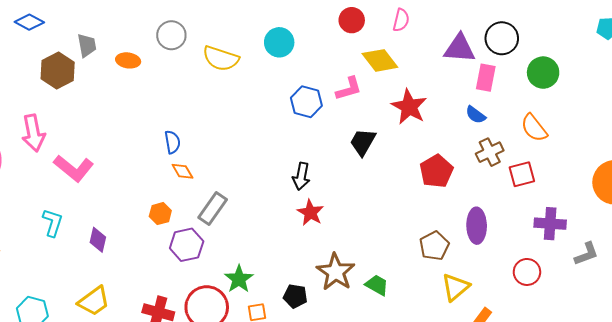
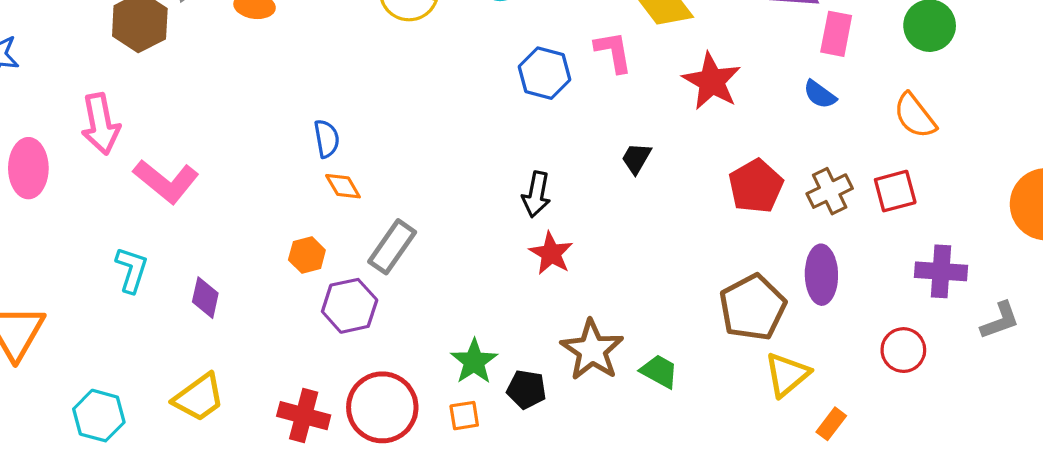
pink L-shape: (349, 89) -> (613, 52), turned -84
black trapezoid: (363, 142) -> (636, 158), moved, size x0.7
brown cross: (490, 152) -> (830, 191), moved
brown pentagon: (434, 246) -> (753, 307), size x1.4
green star: (239, 279) -> (474, 361), moved

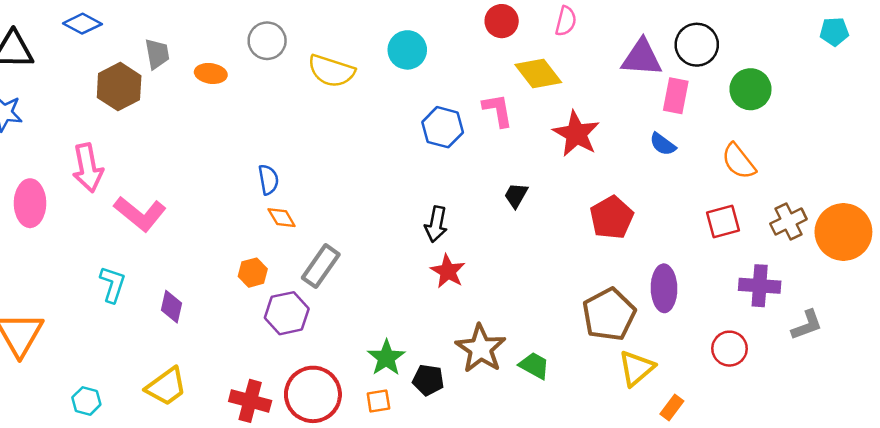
brown cross: (830, 191) -> (788, 222), moved
cyan hexagon: (99, 416) -> (86, 401), size x0.7

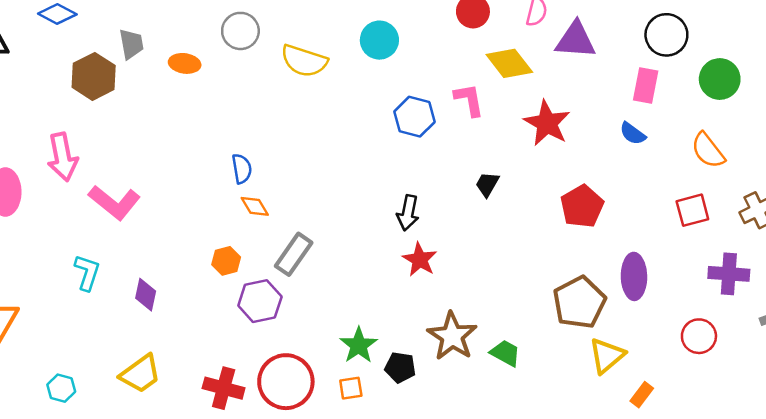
purple triangle: (642, 58) -> (576, 40), moved

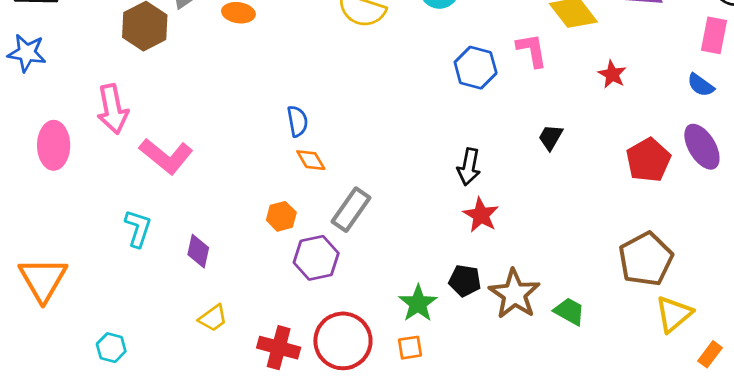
red star: (547, 123) -> (612, 74), size x0.6
purple ellipse: (634, 276) -> (702, 147), moved, turned -30
black pentagon: (400, 367) -> (465, 281), moved
yellow trapezoid: (140, 374) -> (213, 318), moved, size x0.7

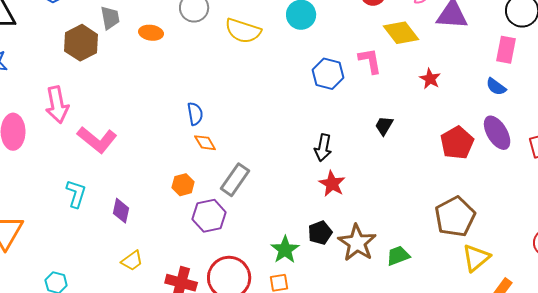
black pentagon: (465, 281) -> (320, 233), turned -30
green trapezoid: (569, 311) -> (398, 256), turned -50

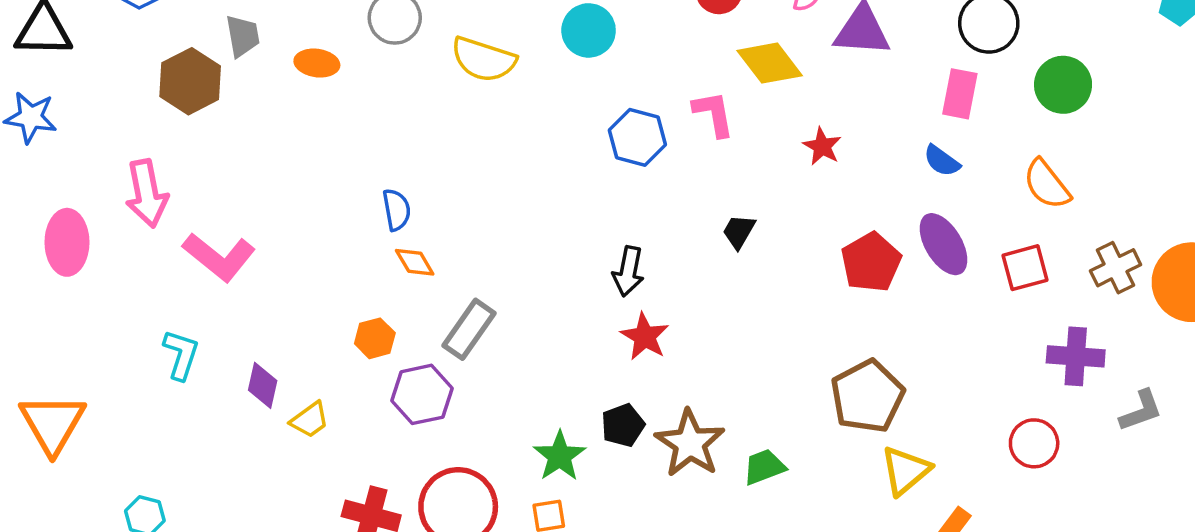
yellow trapezoid: (132, 261) -> (310, 420), moved

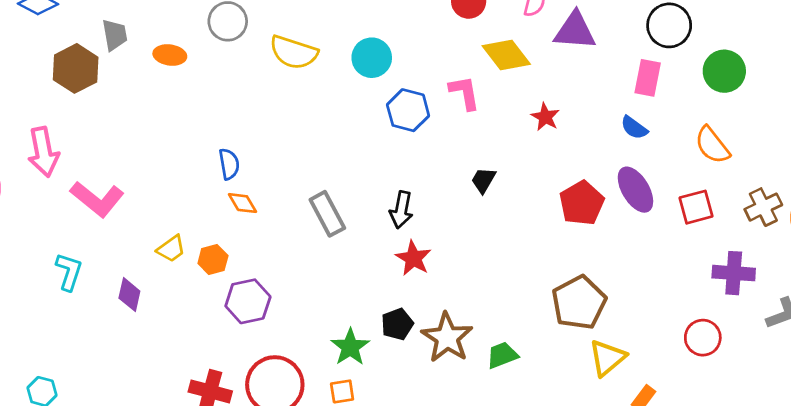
cyan circle: (589, 30) -> (372, 58), moved
gray rectangle: (469, 329) -> (327, 214), moved, turned -63
yellow trapezoid: (310, 420) -> (171, 249), moved

